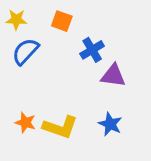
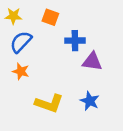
blue cross: (92, 50) -> (75, 41), turned 30
orange star: (25, 123) -> (21, 71), moved

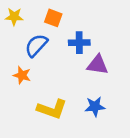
blue semicircle: (21, 42) -> (36, 45), moved
blue star: (90, 101) -> (95, 106), turned -30

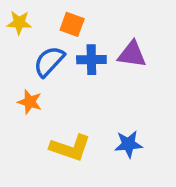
blue cross: (79, 43) -> (91, 60), moved
purple triangle: (97, 65) -> (132, 54), moved

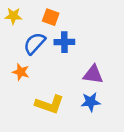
purple triangle: (132, 54) -> (93, 74), moved

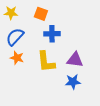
blue semicircle: (35, 43) -> (15, 37), moved
yellow L-shape: (49, 104) -> (46, 62), moved, turned 65

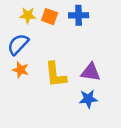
yellow star: (11, 13) -> (28, 15), moved
blue cross: (52, 34) -> (79, 15), moved

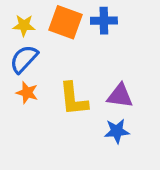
yellow star: (28, 15) -> (24, 25), moved
orange square: (50, 17) -> (65, 22), size x1.5

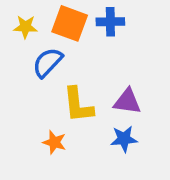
blue semicircle: (24, 59) -> (48, 62), moved
orange star: (27, 93) -> (54, 142), moved

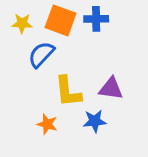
blue star: (124, 139) -> (95, 121), moved

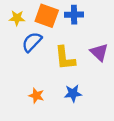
purple triangle: (111, 89) -> (99, 52), moved, turned 36
yellow L-shape: (68, 92) -> (65, 58), moved

